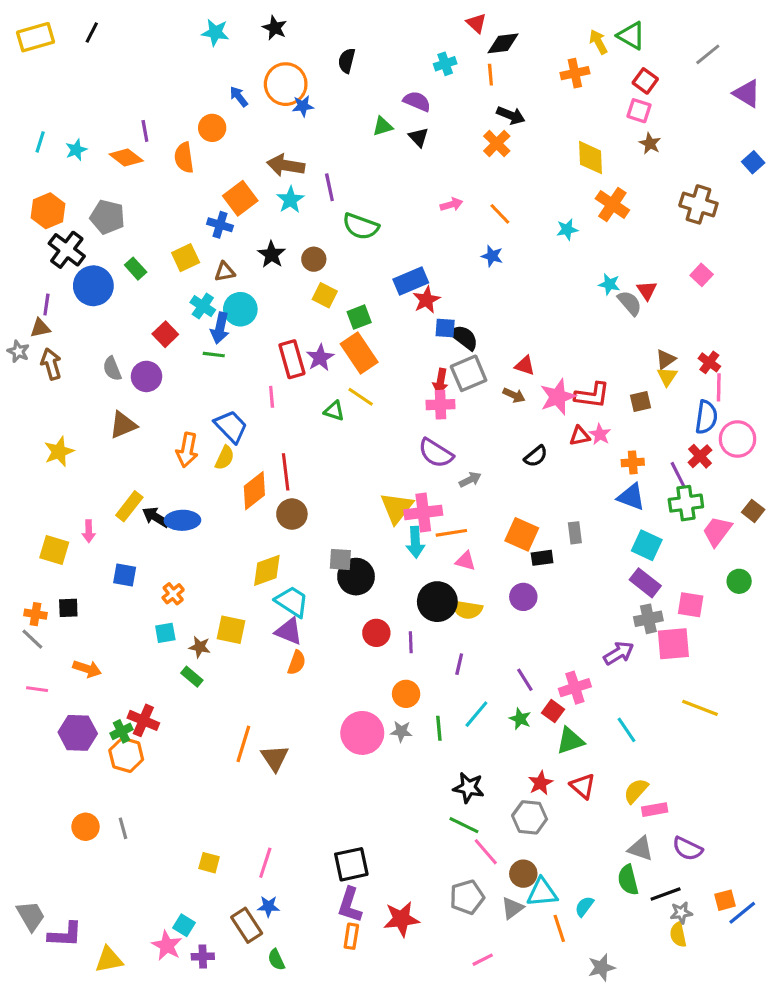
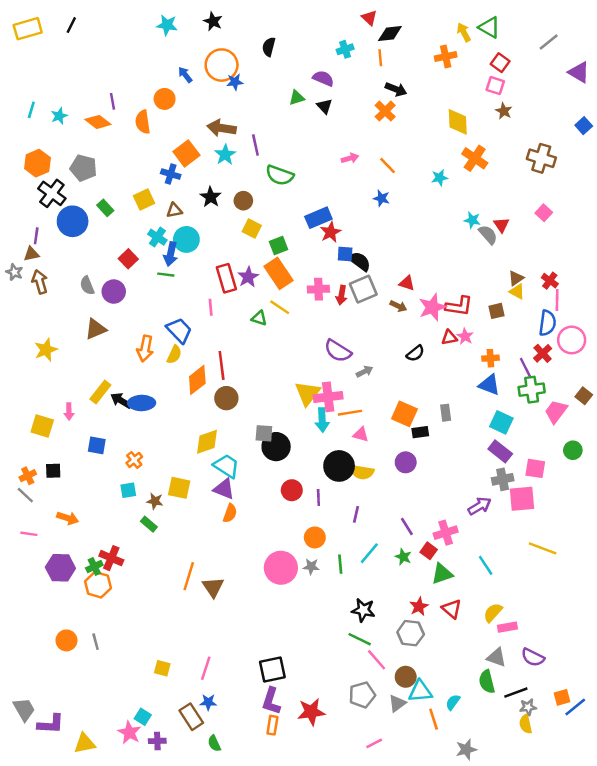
yellow triangle: (667, 376) -> (517, 292), turned -35
pink cross: (440, 405) -> (318, 289), moved
orange cross: (35, 614) -> (28, 476), turned -35

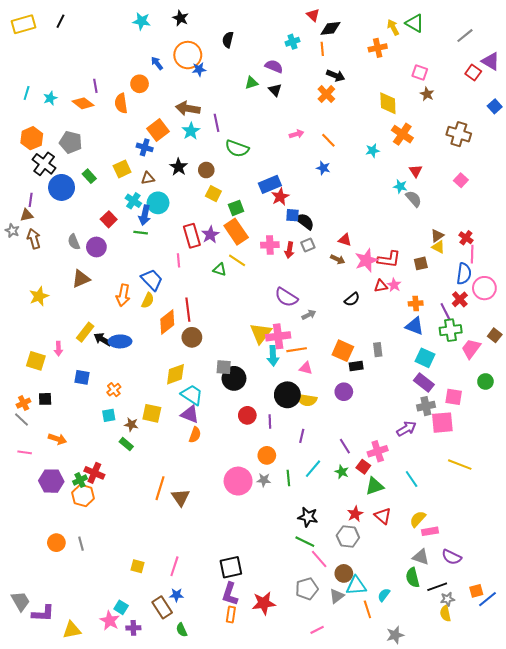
red square: (500, 63) -> (473, 72), moved
red triangle: (501, 225) -> (416, 171), moved
gray square: (363, 289) -> (308, 245), size x0.6

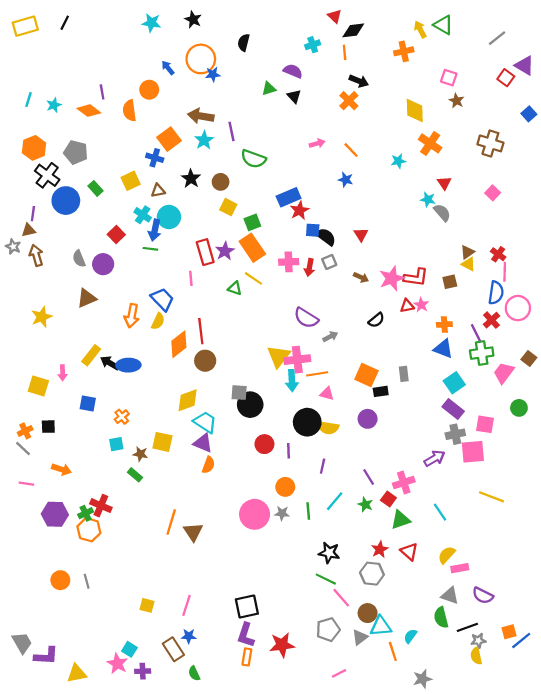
red triangle: (345, 240) -> (361, 235), moved, turned 40
cyan square: (425, 358) -> (454, 383), turned 30

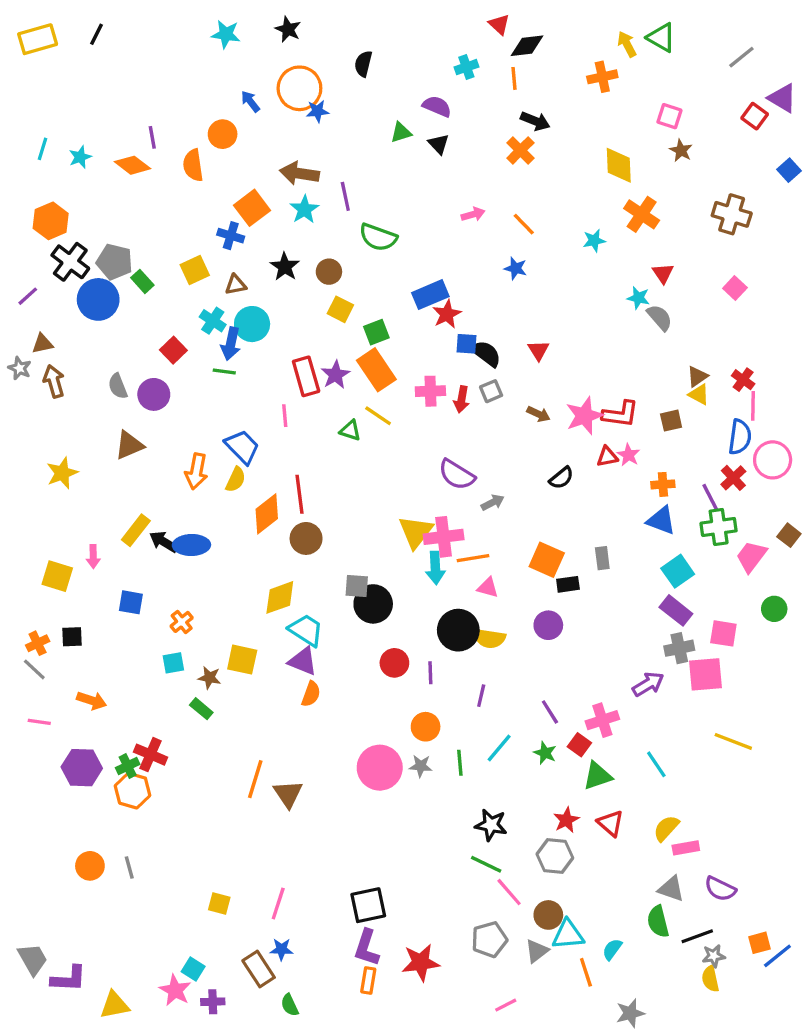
gray pentagon: (76, 152) -> (115, 262), moved
purple line: (33, 214) -> (28, 296), moved, turned 40

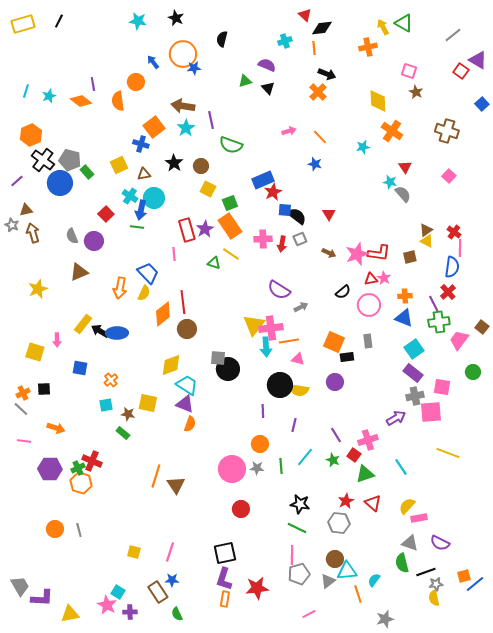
pink circle: (773, 460) -> (369, 305), moved
red circle: (394, 663) -> (241, 509), moved
pink line: (509, 892) -> (292, 555), moved, turned 42

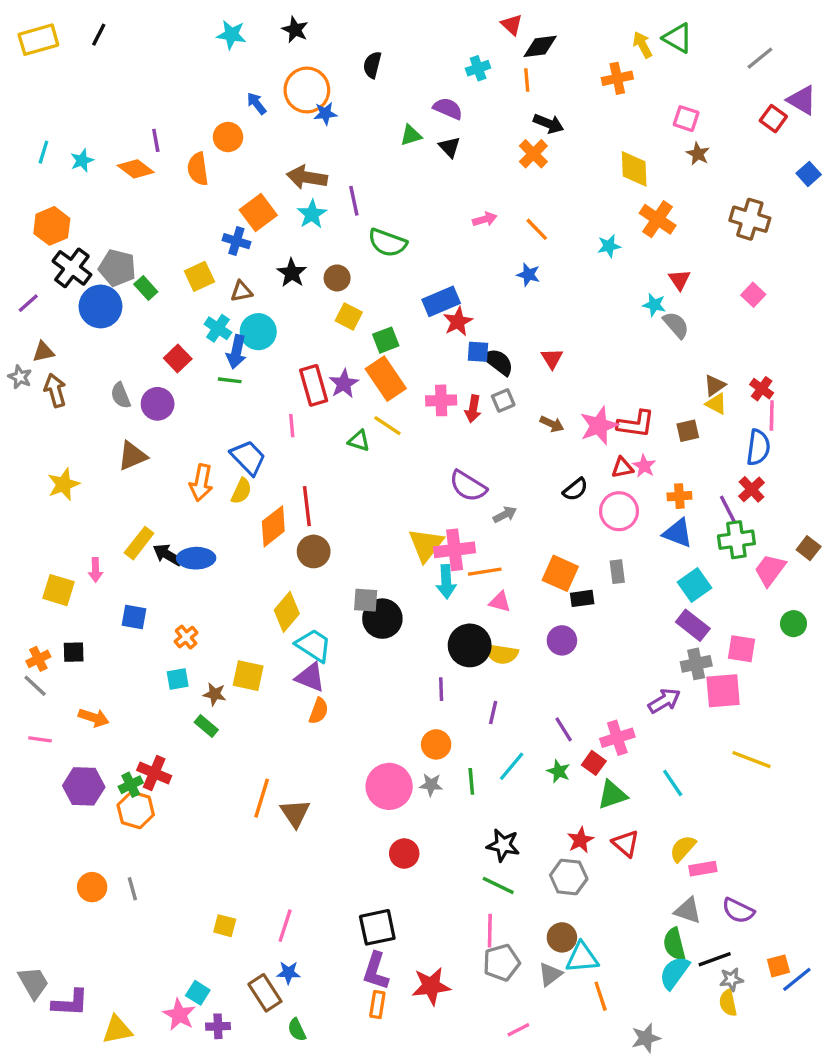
yellow diamond: (171, 365) -> (287, 612), turned -30
cyan semicircle: (374, 580) -> (674, 973), moved, size x1.5

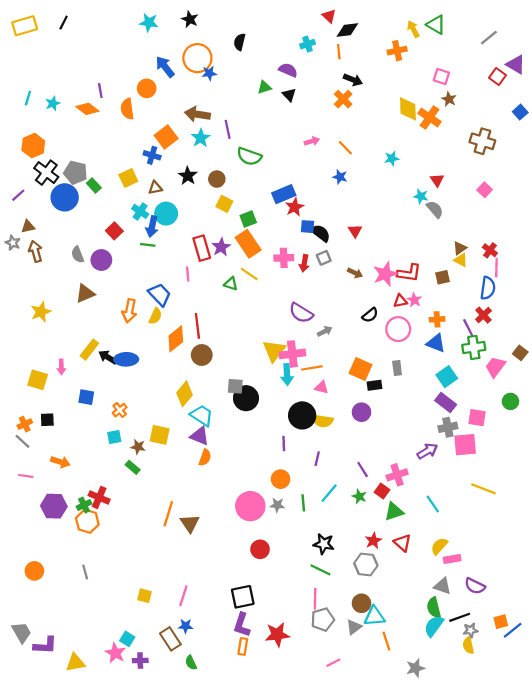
blue arrow: (257, 103) -> (165, 67), size x1.5
orange cross: (658, 219) -> (430, 118), moved
orange circle: (92, 887) -> (34, 571), moved

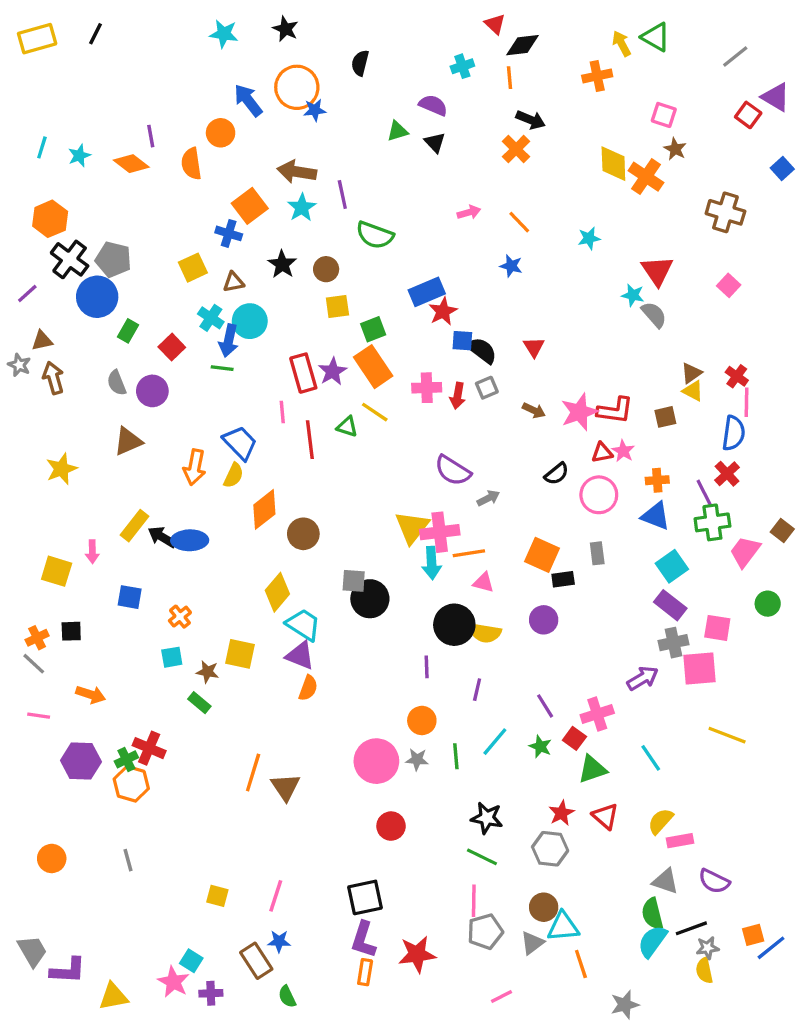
red triangle: (437, 180) -> (657, 271), size x1.5
green rectangle: (94, 186) -> (128, 331), moved, turned 72
yellow square: (224, 204) -> (337, 307), turned -35
red line: (197, 326) -> (310, 440), moved

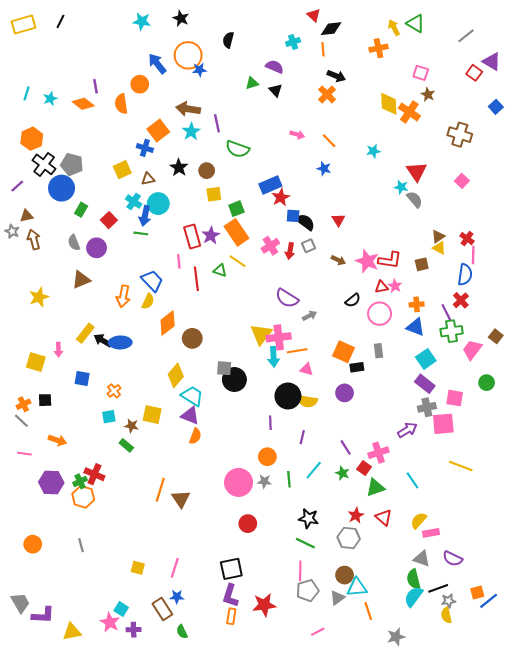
pink arrow: (469, 212) -> (297, 135), turned 32
pink cross: (427, 388) -> (270, 246), turned -30
pink star: (579, 412) -> (367, 261), turned -30

